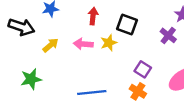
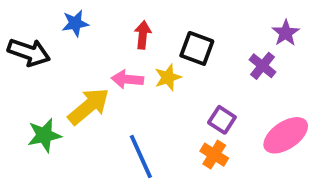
yellow arrow: (51, 45) -> (89, 106), moved, size x1.6
blue line: (92, 92) -> (141, 157), turned 72

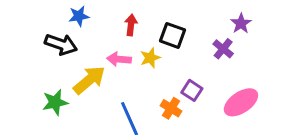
black arrow: (29, 52) -> (61, 44), moved
orange cross: (214, 155) -> (171, 108), moved

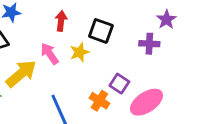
purple cross: (223, 49) -> (149, 44), turned -36
pink arrow: (119, 59) -> (50, 54), turned 50
pink ellipse: (241, 102) -> (146, 102), moved

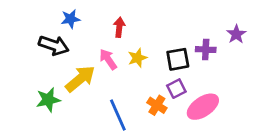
purple star: (166, 19) -> (236, 34), moved
black square: (101, 31) -> (178, 59), moved, turned -30
purple square: (119, 84) -> (176, 89), turned 30

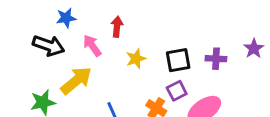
purple star: (236, 34) -> (254, 48), moved
purple cross: (206, 50) -> (216, 59), moved
pink arrow: (108, 59) -> (92, 46), moved

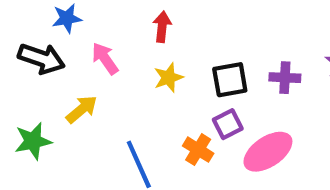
red arrow: (117, 27) -> (162, 27), moved
yellow arrow: (76, 81) -> (82, 109), size x0.7

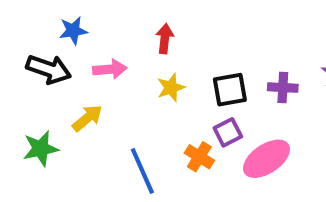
pink arrow: (105, 59) -> (110, 69), turned 120

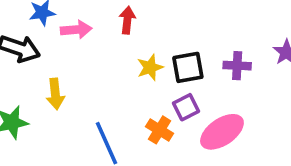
pink arrow: (110, 69) -> (76, 30), moved
yellow star: (171, 88) -> (150, 67), moved
yellow arrow: (87, 118) -> (55, 94), turned 124

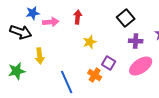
black square: (188, 67) -> (126, 18), moved, turned -30
purple square: (186, 107) -> (109, 63), turned -32
pink ellipse: (222, 132) -> (141, 66), moved

